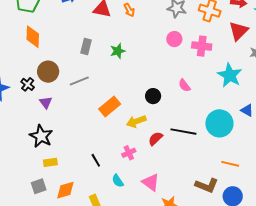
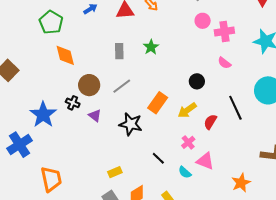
pink cross: (202, 46) -> (224, 31), moved
black line: (183, 132) -> (235, 108), turned 70
black star: (41, 136) -> (131, 124), moved
pink triangle: (151, 182) -> (205, 161), moved

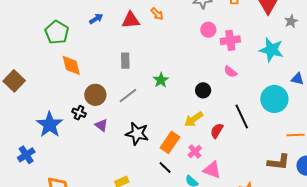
green star: (151, 47) -> (161, 80), moved
orange rectangle: (158, 103) -> (170, 142), moved
blue cross: (19, 145) -> (26, 155), size x0.7

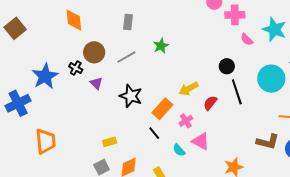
pink semicircle: (230, 72) -> (247, 39), moved
black circle: (203, 90) -> (227, 66), moved
blue cross: (26, 155) -> (18, 103), size x1.4

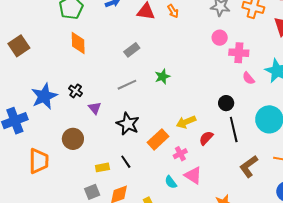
gray rectangle: (128, 22) -> (132, 50), turned 42
brown circle: (94, 52) -> (73, 139), moved
black line: (154, 133) -> (126, 162), moved
brown L-shape: (268, 142) -> (249, 166), moved, turned 125

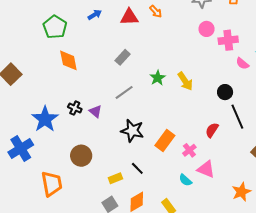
purple triangle: (95, 108) -> (95, 111), moved
yellow arrow: (186, 122) -> (185, 81), moved, turned -90

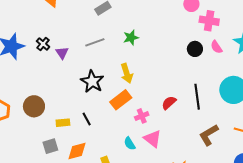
yellow arrow: (185, 81) -> (127, 73), moved
black circle: (225, 92) -> (195, 49), moved
brown circle: (81, 156) -> (34, 106), moved

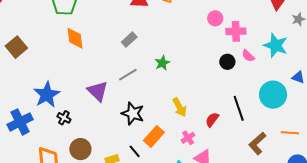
black cross: (43, 44) -> (64, 118), moved
purple triangle: (62, 53) -> (98, 91), size x1.6
yellow arrow: (127, 73) -> (180, 107), moved
orange rectangle: (121, 100) -> (154, 136), moved

